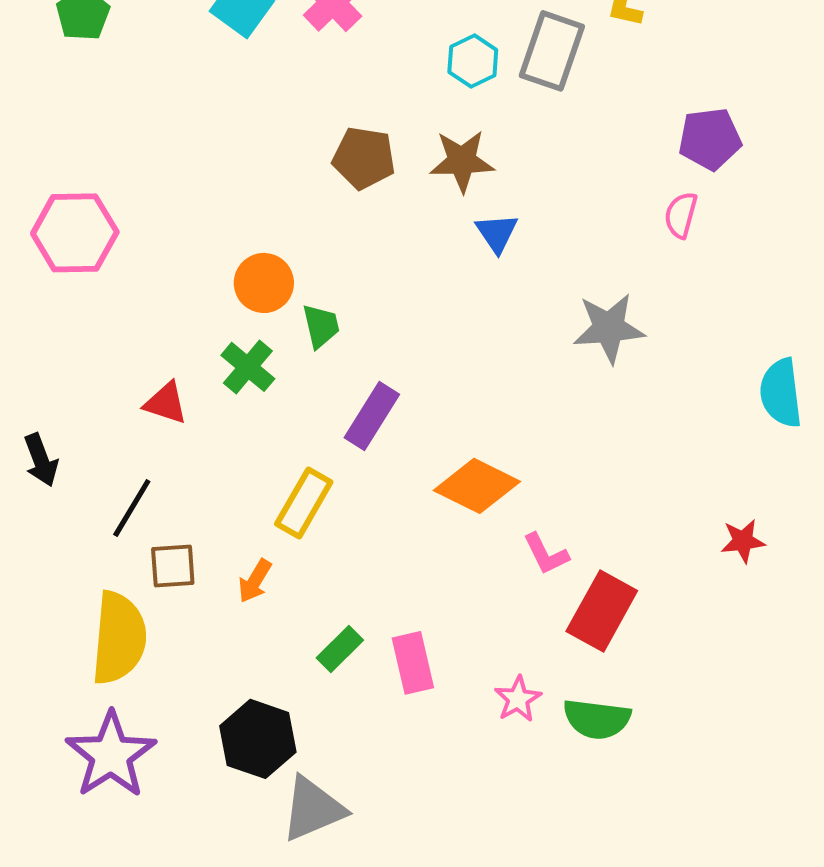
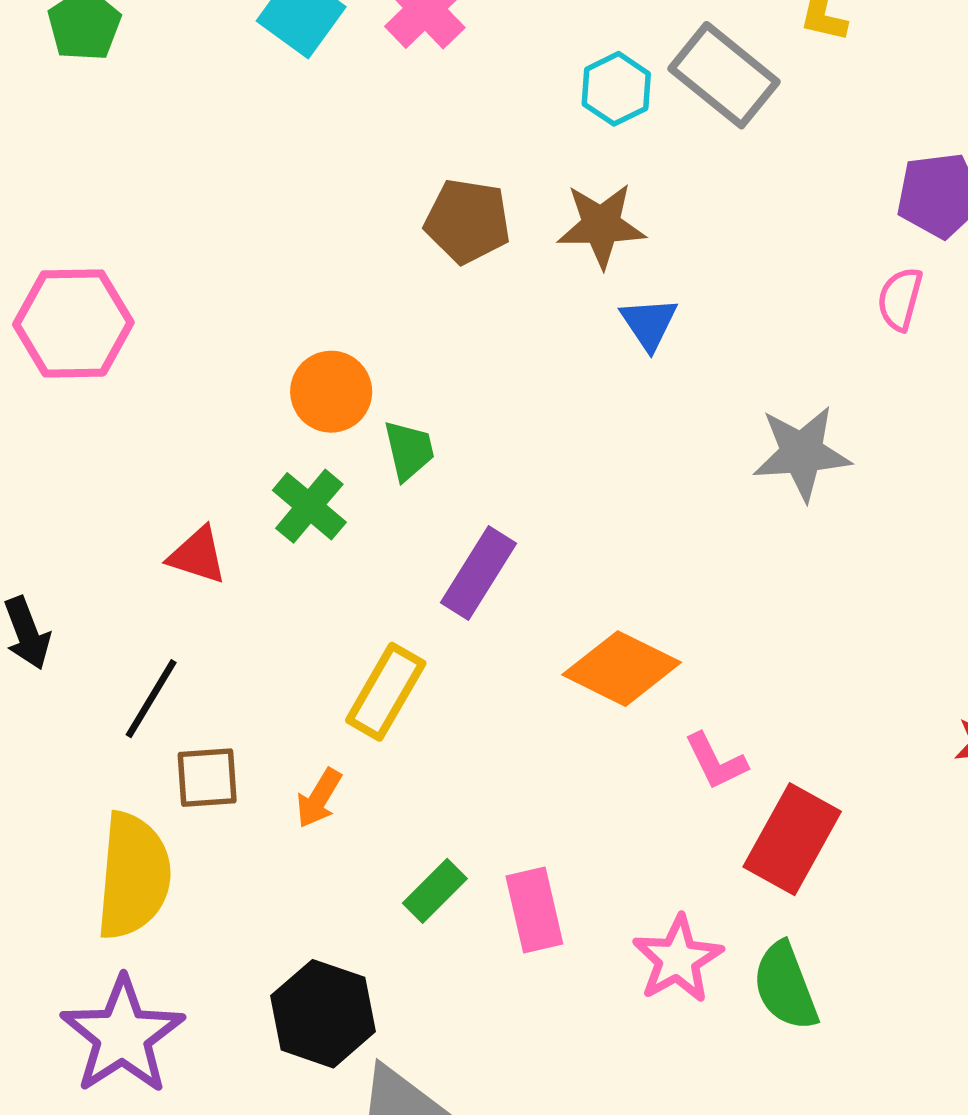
gray rectangle: (552, 51) -> (724, 75), turned -70
pink star: (518, 699) -> (678, 959), size x1.4
green semicircle: (597, 719) -> (785, 986), turned 62

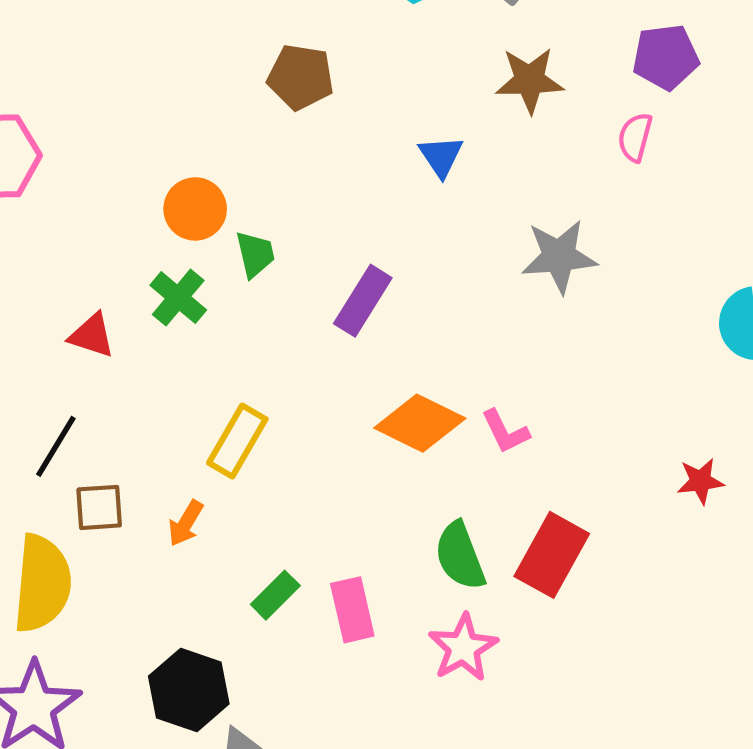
brown star: (601, 225) -> (530, 80), moved
purple rectangle: (478, 573) -> (363, 301), moved
pink L-shape: (716, 761) -> (505, 432), moved
green semicircle: (785, 986) -> (460, 556), moved

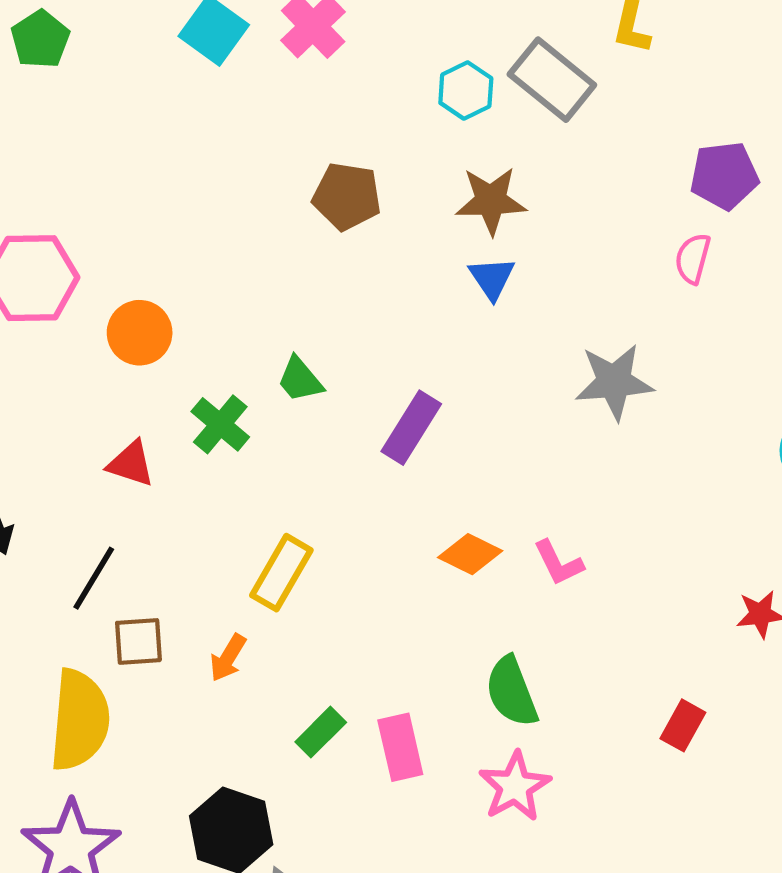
brown star: (530, 80) -> (491, 201), moved
orange circle: (195, 209) -> (140, 333), moved
green trapezoid: (255, 254) -> (300, 380), turned 153
orange diamond: (420, 423) -> (470, 554), size x0.7
red rectangle: (552, 555) -> (683, 725), moved, size x0.6

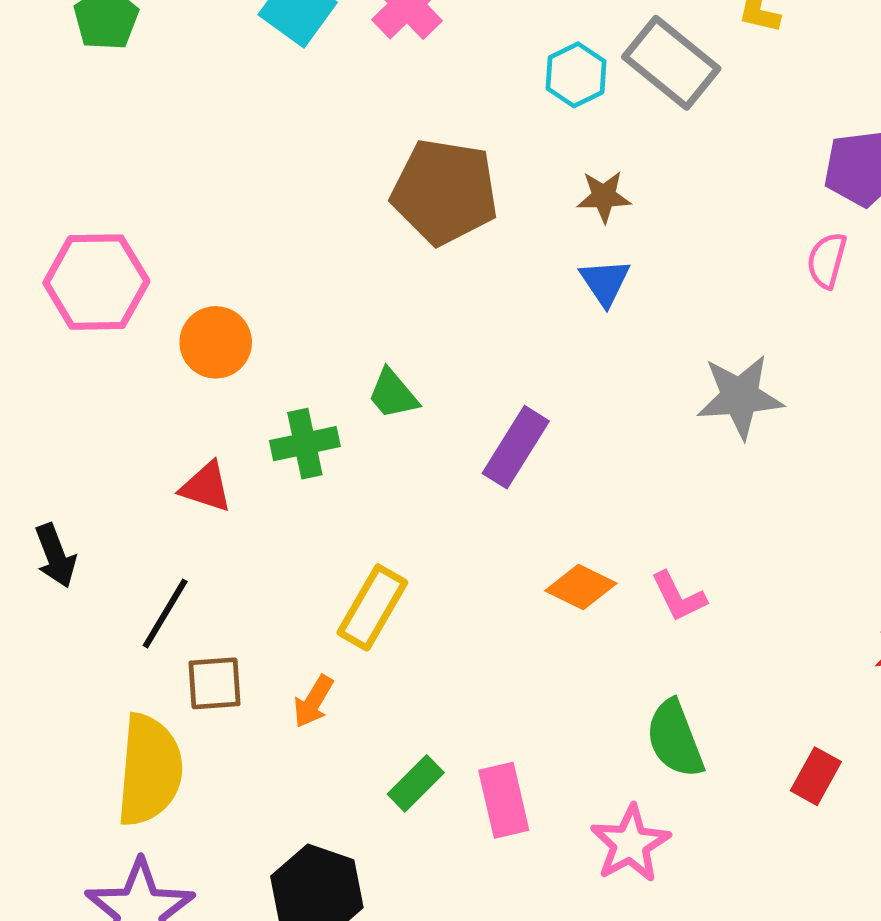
brown pentagon: (347, 196) -> (445, 192), size x1.4
brown star: (491, 201) -> (604, 197), size x0.7
green cross: (220, 424) -> (305, 444), turned 38
green semicircle: (512, 692) -> (675, 739), moved

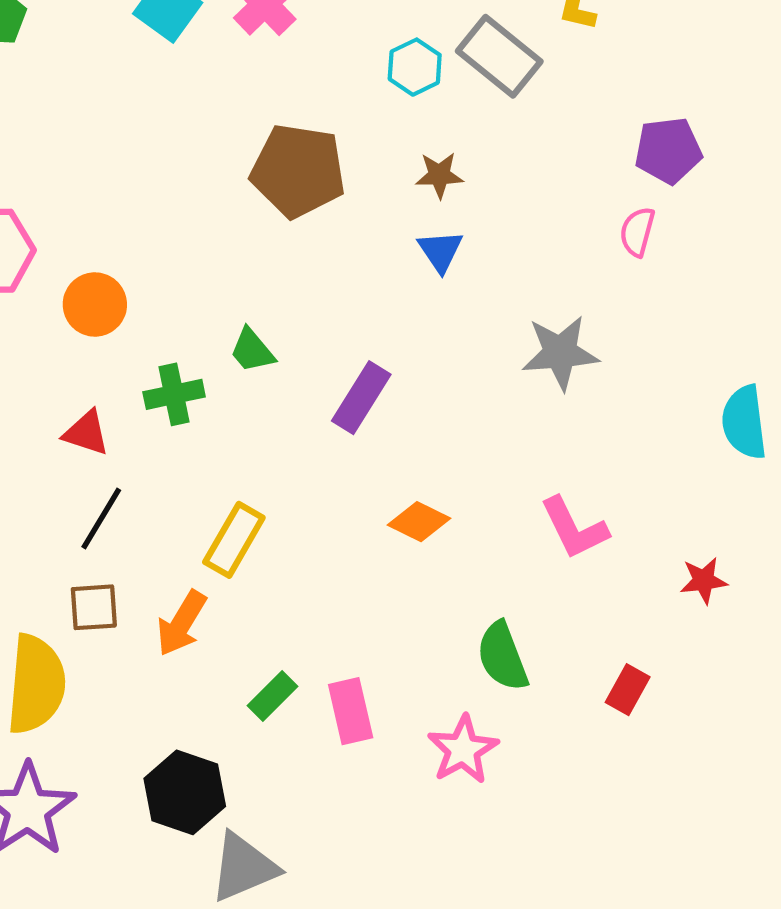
pink L-shape: (678, 597) -> (574, 528), moved, size x1.4
black line: (165, 613) -> (101, 518), moved
orange arrow: (313, 701) -> (182, 623), size x1.4

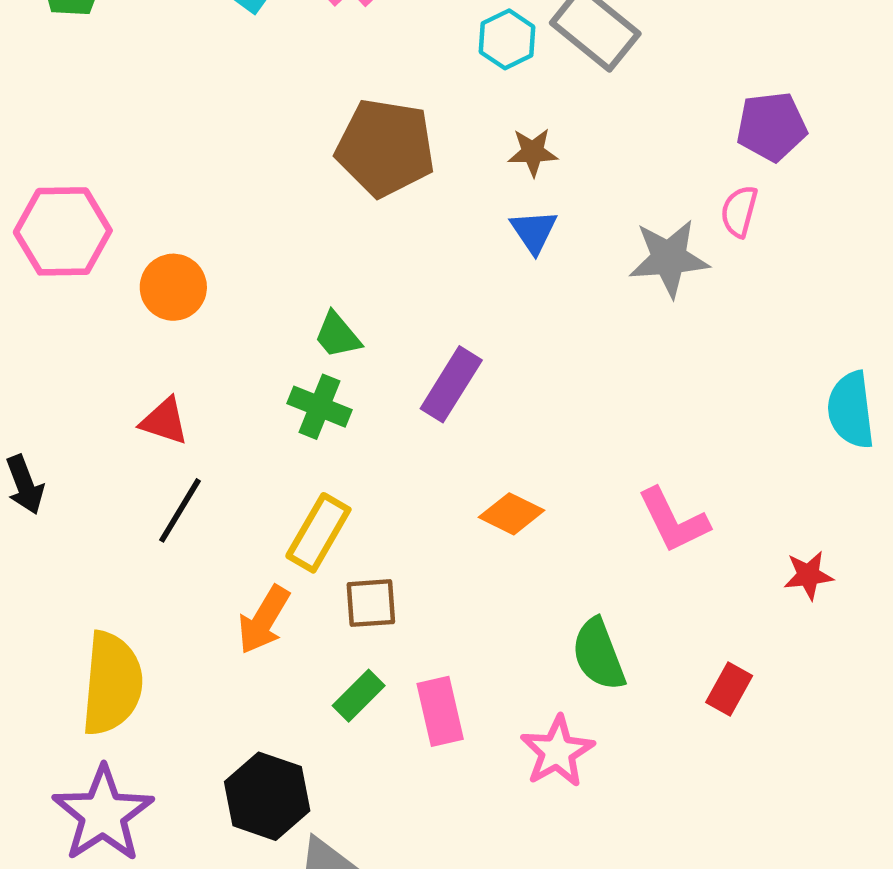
gray star: (560, 353) -> (669, 258), moved
green cross: (174, 394) -> (320, 407), moved, turned 34
brown square: (94, 607) -> (371, 603), moved

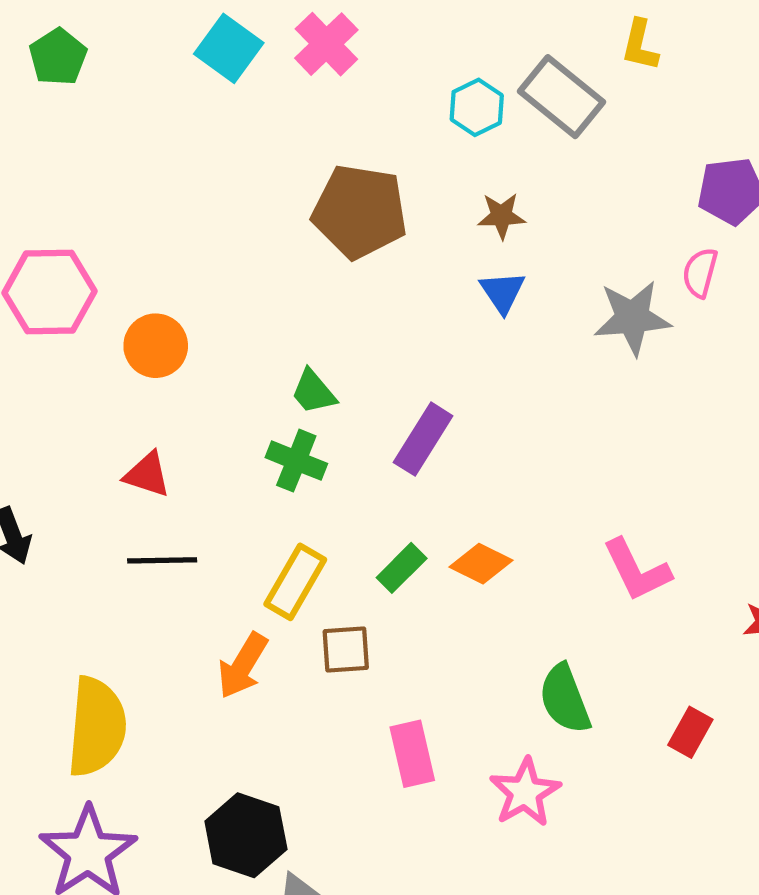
black line: (180, 510) -> (162, 560), turned 58
green rectangle: (359, 696) -> (402, 568), moved

